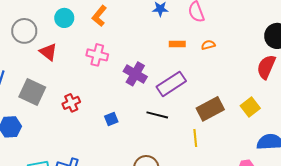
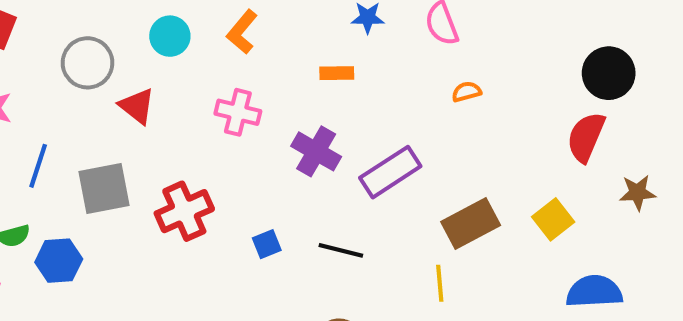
orange rectangle: (177, 44) -> (337, 73), moved
gray square: (32, 92) -> (104, 188), turned -36
red cross: (71, 103) -> (184, 211), size x1.5
black line: (157, 115) -> (341, 250), moved

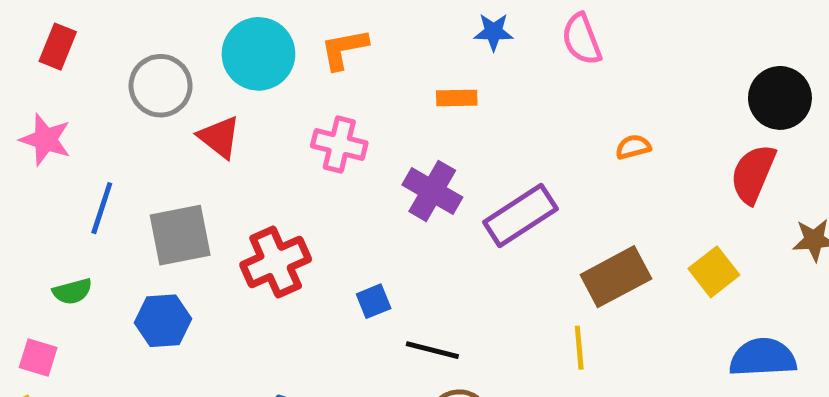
orange L-shape: (242, 32) -> (344, 49), turned 39
cyan circle: (170, 36) -> (258, 54), size x1.5
orange semicircle: (467, 92) -> (633, 147), moved
black line: (341, 250) -> (432, 350), moved
blue hexagon: (59, 261) -> (163, 321), moved

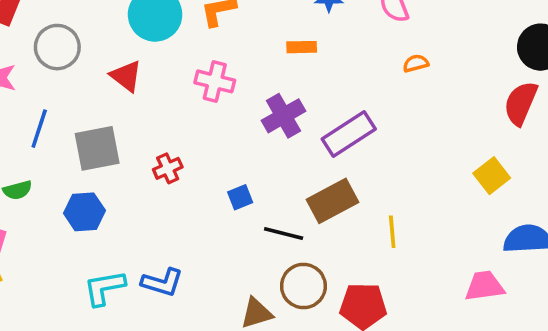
gray circle: (161, 86) -> (57, 47), moved
orange semicircle: (633, 147) -> (416, 63), moved
purple cross: (432, 191) -> (284, 116), turned 30
red cross: (276, 262) -> (168, 168), size x0.6
brown rectangle: (616, 277) -> (332, 201), moved

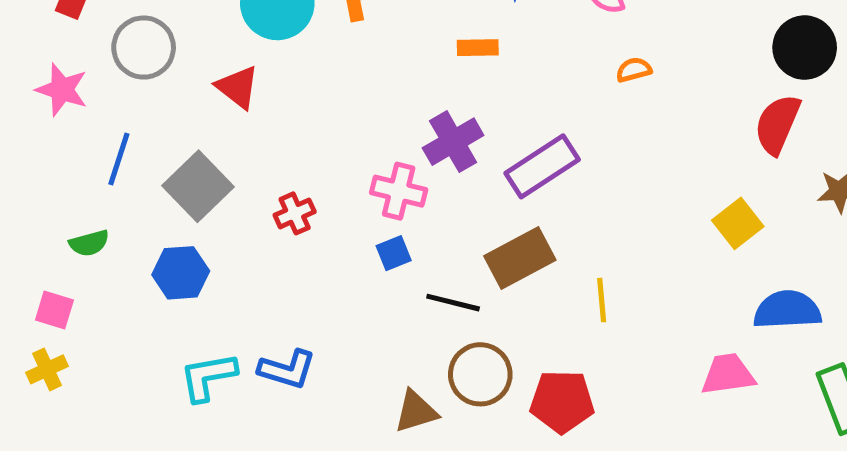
pink cross: (215, 81) -> (399, 191), moved
gray square: (97, 148) -> (198, 186), turned -33

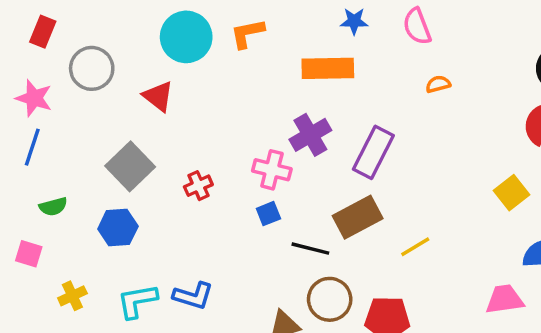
orange rectangle: (478, 48) -> (328, 68), size x1.8
blue line: (119, 159) -> (32, 147), moved
purple rectangle: (542, 166) -> (373, 152), turned -30
yellow line: (602, 300) -> (415, 247), turned 64
yellow cross: (47, 369) -> (72, 296), moved

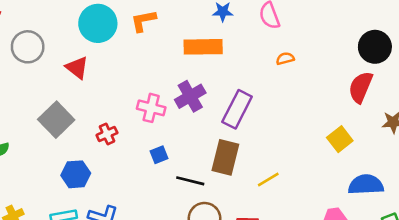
pink cross: (272, 170) -> (151, 108), moved
brown rectangle: (358, 217) -> (225, 157), turned -48
blue hexagon: (118, 228) -> (76, 174), moved

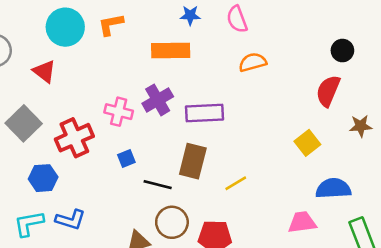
black circle: (375, 47) -> (342, 51), size x0.7
orange semicircle: (285, 59) -> (253, 62), size x1.5
purple rectangle: (237, 109) -> (204, 113), turned 60
red cross: (107, 134) -> (74, 138), size x1.8

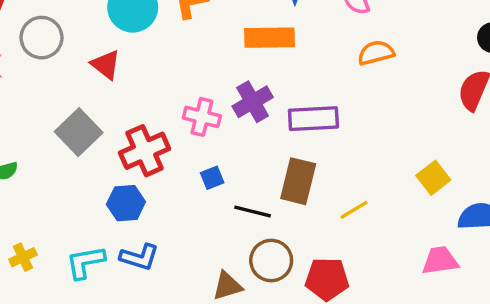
yellow square: (307, 143) -> (433, 178), moved
blue hexagon: (43, 178) -> (126, 203), moved

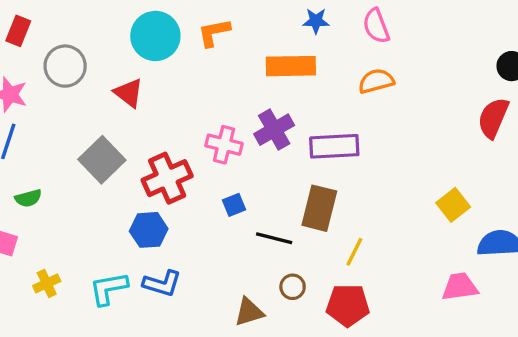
orange semicircle: (376, 53) -> (376, 81), moved
yellow line: (354, 210) -> (354, 252), moved, turned -32
brown circle: (271, 261) -> (293, 287), size x0.6

